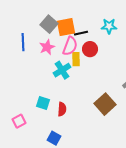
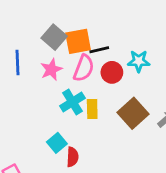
cyan star: (109, 26) -> (139, 61), moved
yellow rectangle: (76, 59) -> (92, 109), moved
cyan square: (43, 103) -> (57, 143), moved, turned 32
brown square: (105, 104) -> (133, 113), moved

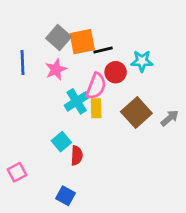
pink semicircle: (84, 68) -> (96, 86), moved

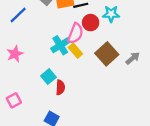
blue line: (23, 62) -> (18, 15), turned 48
pink star: (56, 69) -> (15, 54), moved
yellow rectangle: (96, 108) -> (75, 51), turned -40

